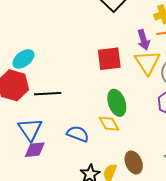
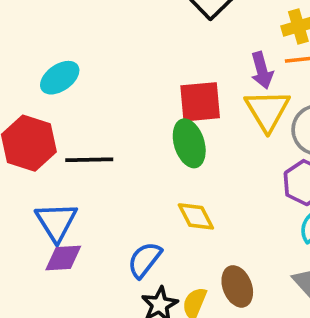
cyan ellipse: (23, 59) -> (60, 78), moved
green ellipse: (117, 103) -> (189, 143), moved
blue semicircle: (78, 134) -> (145, 260), moved, turned -75

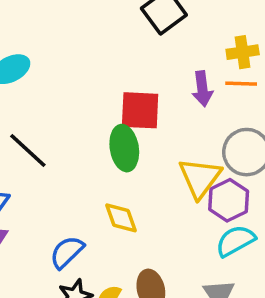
yellow triangle: (267, 110) -> (200, 178), moved
black line: (89, 160) -> (28, 151), turned 36

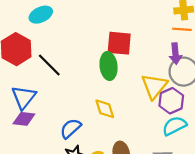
purple arrow: (202, 89) -> (175, 54), moved

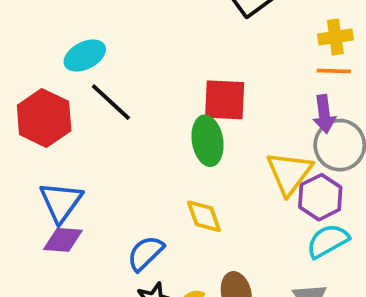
black line: (49, 65) -> (111, 102), moved

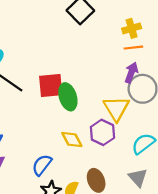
red square: (225, 100) -> (51, 85), moved
purple arrow: (324, 114) -> (131, 73), turned -144
purple hexagon: (320, 197) -> (102, 132), moved

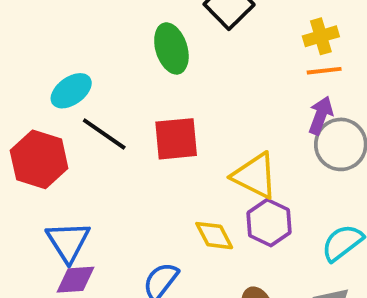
green ellipse: (68, 97) -> (171, 48), moved
yellow triangle: (116, 108) -> (255, 176), moved, turned -32

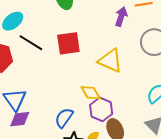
purple arrow: (321, 115) -> (121, 17), moved
purple hexagon: (269, 223) -> (101, 109), moved

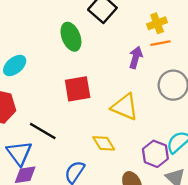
black line: (31, 43) -> (43, 131), moved
purple hexagon: (101, 109) -> (155, 154), moved

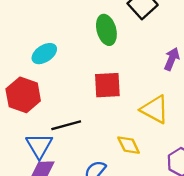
black line: (43, 131) -> (66, 125), turned -52

